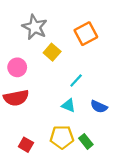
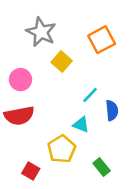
blue semicircle: (99, 107) -> (112, 110), moved, turned -119
yellow pentagon: (62, 137) -> (62, 149), moved, turned -30

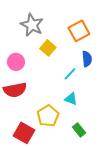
blue semicircle: (112, 110) -> (87, 59), moved
cyan triangle: (81, 125) -> (71, 99), moved
red square: (31, 171) -> (24, 133), size x1.5

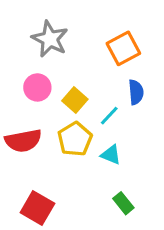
yellow square: (48, 48) -> (75, 100), moved
pink circle: (16, 62) -> (37, 87), moved
yellow pentagon: (48, 116) -> (75, 139), moved

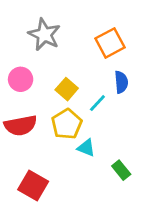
pink circle: (37, 87) -> (21, 79), moved
cyan triangle: (111, 155) -> (86, 148), moved
green rectangle: (123, 203) -> (121, 170), moved

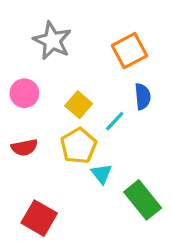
red semicircle: (21, 125) -> (24, 147), size x0.7
cyan triangle: (86, 148) -> (102, 174), turned 30
green rectangle: (121, 170) -> (143, 200), size x1.6

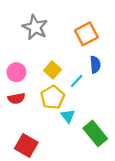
pink circle: (24, 93) -> (16, 72), moved

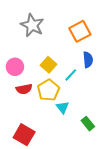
red semicircle: (16, 98) -> (24, 89), moved
green rectangle: (95, 133) -> (88, 124), size x0.6

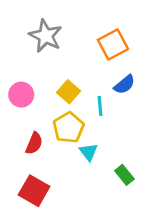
blue semicircle: (88, 60) -> (124, 85), turned 56
cyan line: (71, 75) -> (100, 106), turned -48
red semicircle: (24, 89) -> (34, 143), moved, turned -56

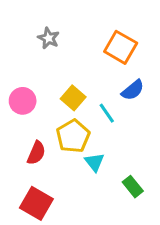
gray star: (46, 36) -> (49, 38), size x0.6
orange square: (113, 44) -> (121, 47), turned -32
cyan line: (100, 106) -> (107, 113), turned -30

